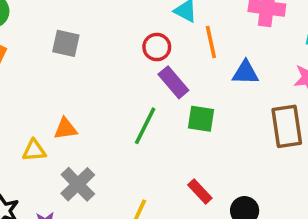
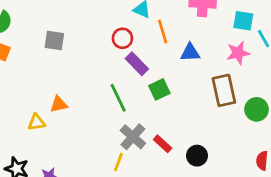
green square: (201, 119) -> (159, 89), turned -30
green line: (145, 126) -> (118, 98), turned -48
gray cross: (78, 184) -> (133, 137), moved

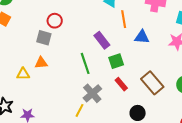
red circle: (122, 38) -> (55, 21), moved
gray square: (54, 41) -> (44, 38), moved
brown rectangle: (224, 90) -> (152, 83), moved, turned -35
red rectangle: (163, 144) -> (121, 84), moved

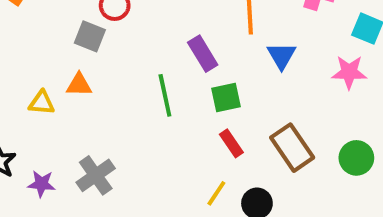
blue triangle: (142, 37) -> (282, 56), turned 49
gray cross: (92, 93) -> (96, 175), moved
yellow line: (79, 110) -> (216, 193), moved

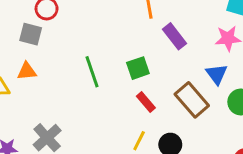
purple rectangle: (203, 54) -> (175, 36), moved
blue triangle: (282, 56) -> (217, 74), moved

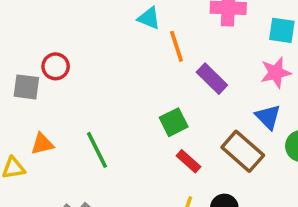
gray square: (31, 34) -> (26, 87), moved
green line: (92, 72) -> (97, 150), moved

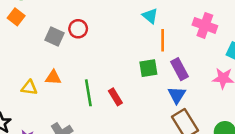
blue triangle: (268, 117) -> (177, 95), moved
green square: (174, 122) -> (148, 68), moved
red rectangle: (189, 161) -> (115, 97), moved

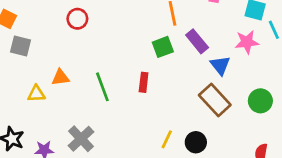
gray square: (54, 36) -> (21, 46), moved
blue triangle: (177, 95) -> (220, 65), moved
red rectangle: (115, 97) -> (144, 82), moved, turned 49

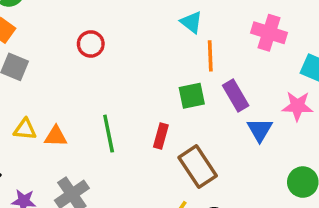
orange triangle: (61, 77) -> (56, 136), moved
brown rectangle: (215, 100) -> (198, 167), moved

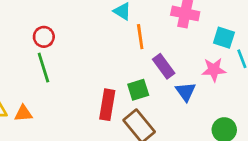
green square: (192, 96) -> (138, 90), moved
green line: (109, 134) -> (43, 68), moved
red rectangle: (161, 136) -> (107, 105), size x1.5

